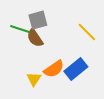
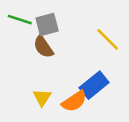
green line: (20, 29) -> (20, 20), moved
orange semicircle: (54, 69) -> (74, 101), moved

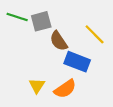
brown semicircle: (43, 47) -> (59, 41), moved
blue rectangle: (94, 85) -> (77, 62), moved, turned 60

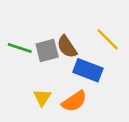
green line: (17, 17) -> (20, 48), moved
gray square: (41, 21) -> (47, 50), moved

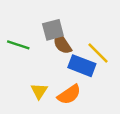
yellow line: (108, 39) -> (98, 53), moved
gray square: (47, 50) -> (53, 30), moved

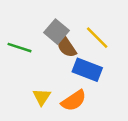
gray square: (53, 30) -> (56, 32), turned -35
yellow line: (98, 53) -> (97, 38), moved

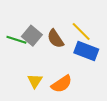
gray square: (56, 32) -> (32, 36), moved
blue rectangle: (87, 70) -> (86, 51), moved

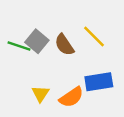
blue rectangle: (86, 51) -> (99, 82), moved, turned -30

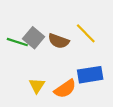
brown semicircle: (64, 45) -> (59, 41), turned -36

